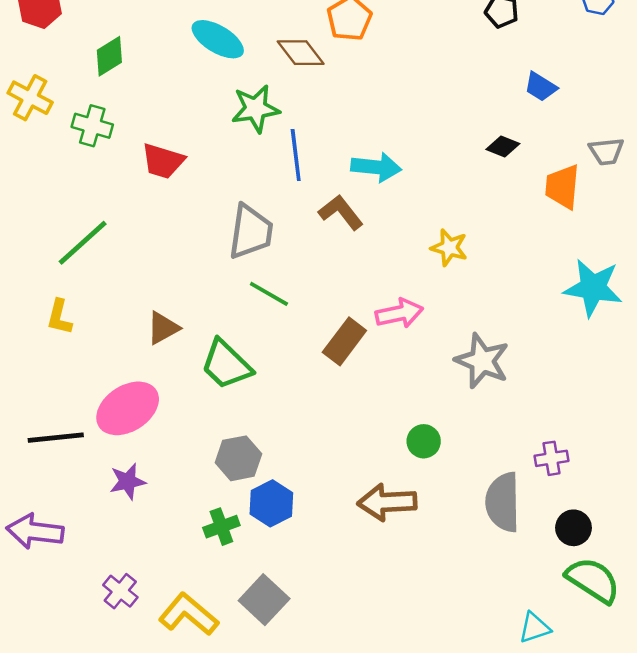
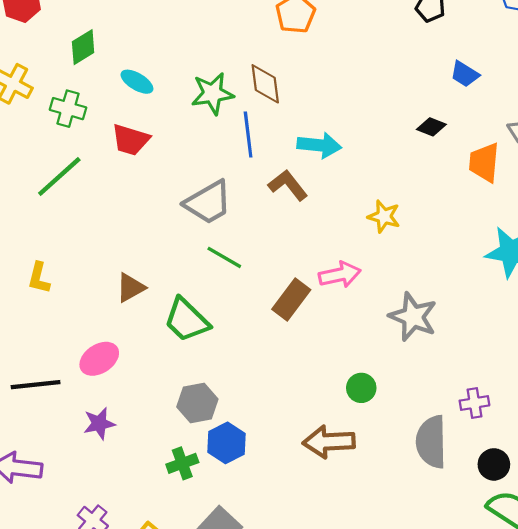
cyan ellipse: (218, 39) -> (137, 82), moved, size x0.7
brown diamond: (301, 53) -> (265, 84), moved, turned 30
gray trapezoid: (251, 232) -> (208, 202), turned 52
green line: (83, 243) -> (59, 177), moved
pink ellipse: (128, 408) -> (99, 359), size x0.7

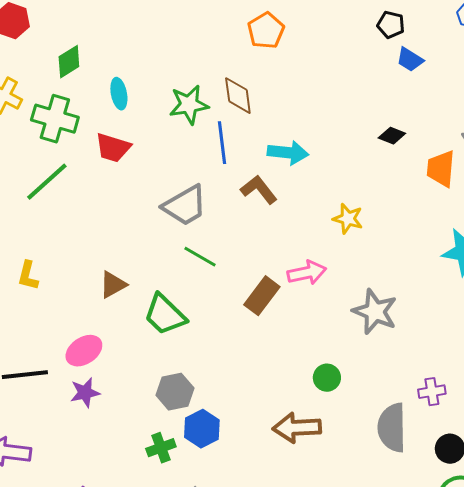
blue trapezoid: (465, 74) -> (410, 60), moved
cyan ellipse: (137, 82) -> (119, 94), turned 48
green cross: (68, 109) -> (55, 119), size x1.4
purple star: (99, 423) -> (85, 393), moved

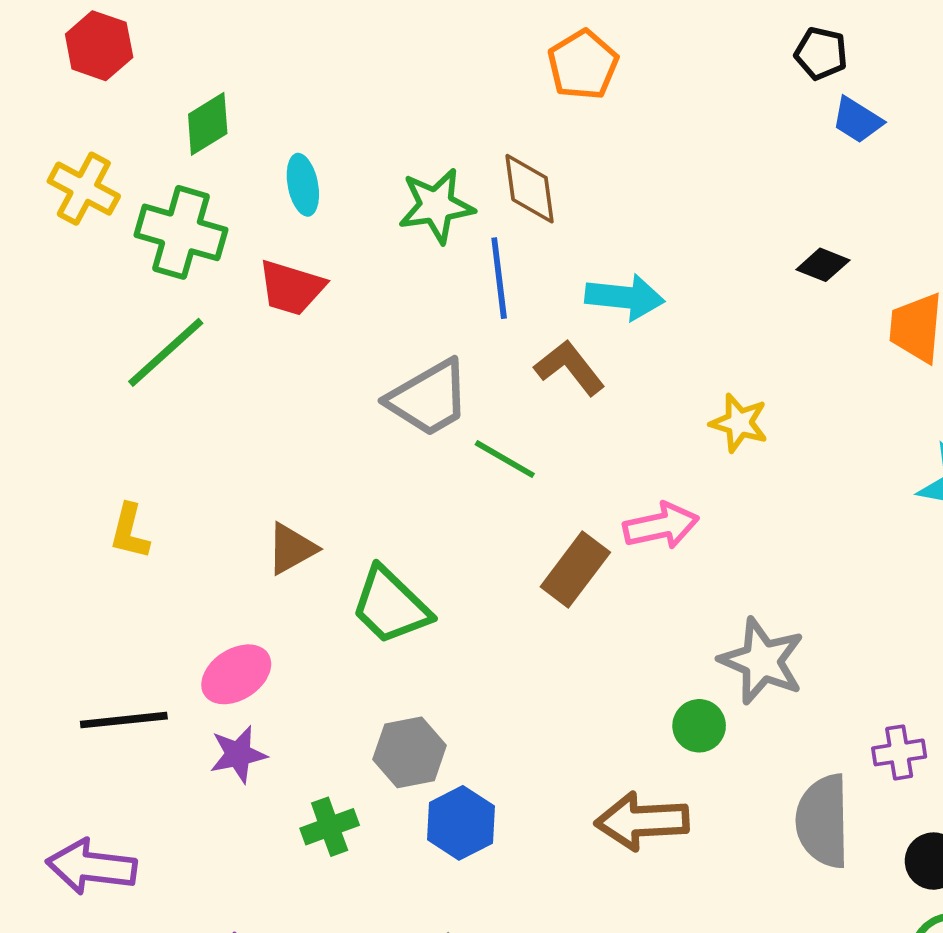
green line: (200, 257) -> (505, 459), moved
gray star: (375, 312) -> (762, 661), moved
green cross: (161, 448) -> (330, 827), moved

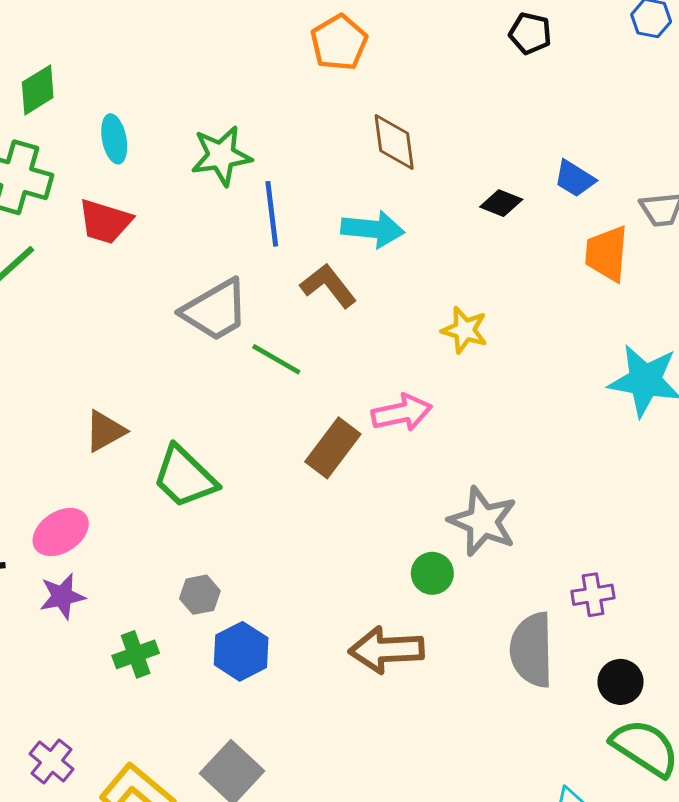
blue trapezoid: (857, 120) -> (575, 179), moved
brown diamond: (530, 189) -> (394, 142), moved
black diamond: (823, 265) -> (501, 203), moved
gray hexagon: (410, 752) -> (200, 595), size x0.7

